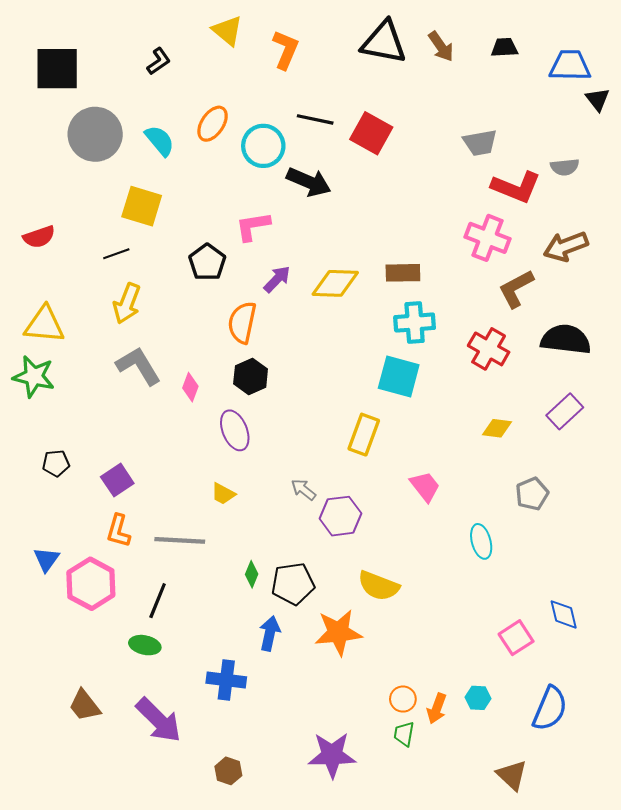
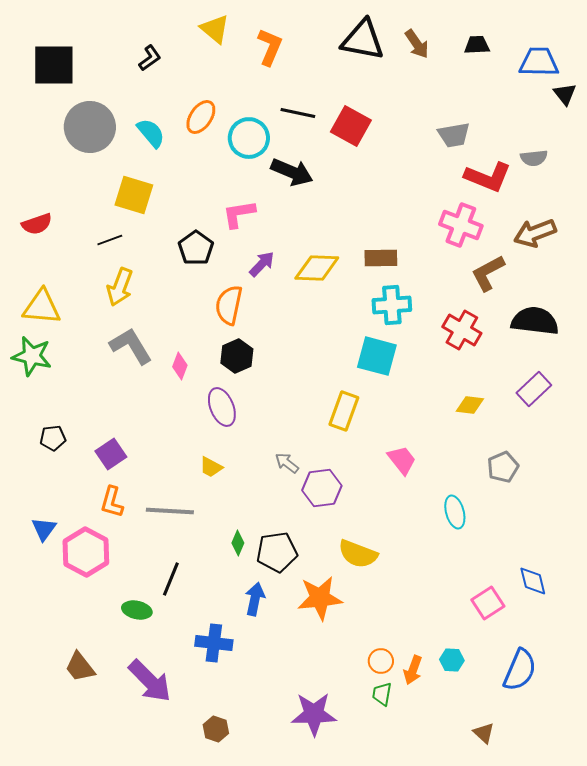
black line: (158, 601) -> (171, 579), moved
brown triangle: (512, 775) -> (484, 733), size x0.7

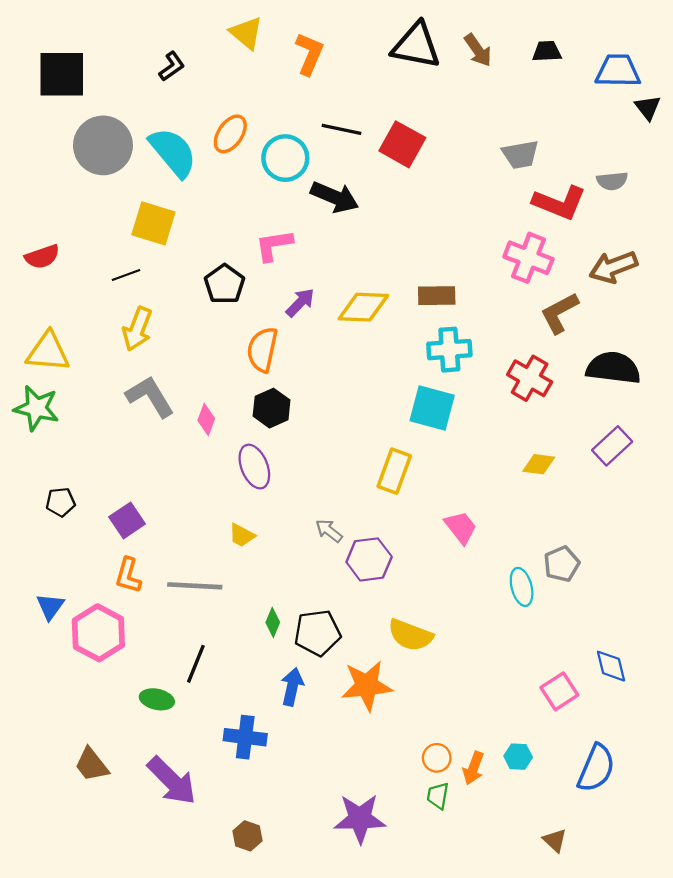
cyan semicircle: (151, 133) -> (173, 152), size x1.5
gray pentagon: (503, 467) -> (562, 564), moved

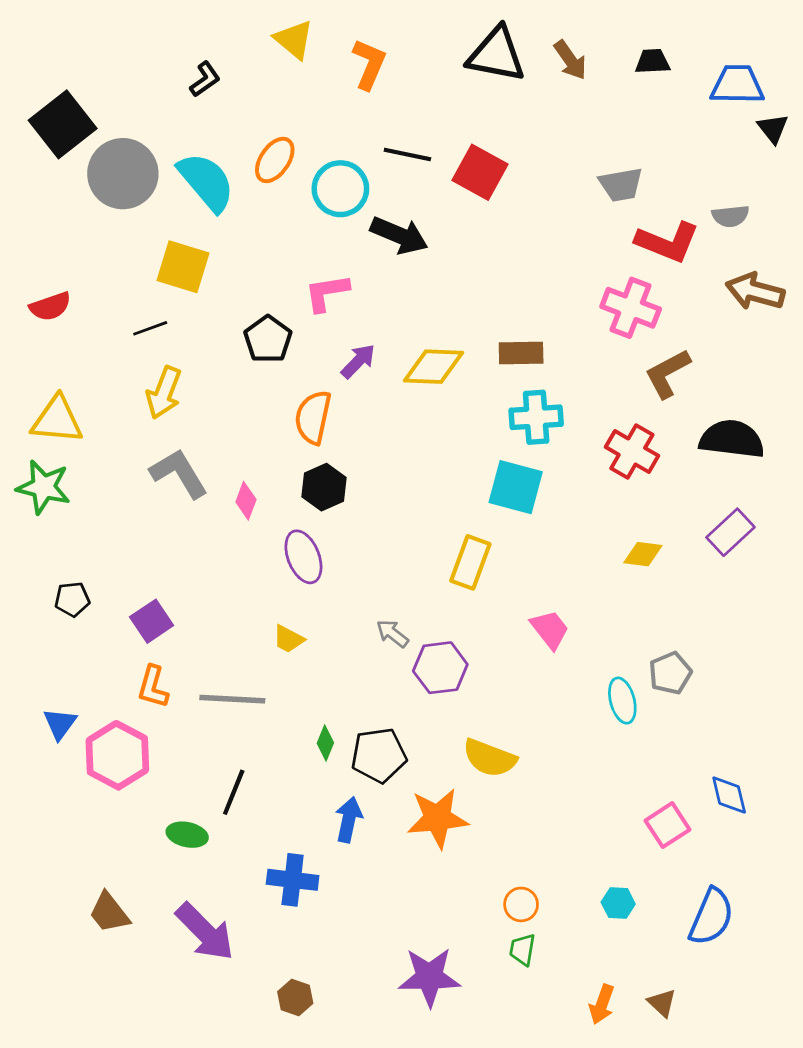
black square: (62, 74) -> (63, 124), moved, turned -38
brown arrow: (613, 267) -> (755, 291), moved, turned 36
orange arrow: (473, 768) -> (602, 1004), moved

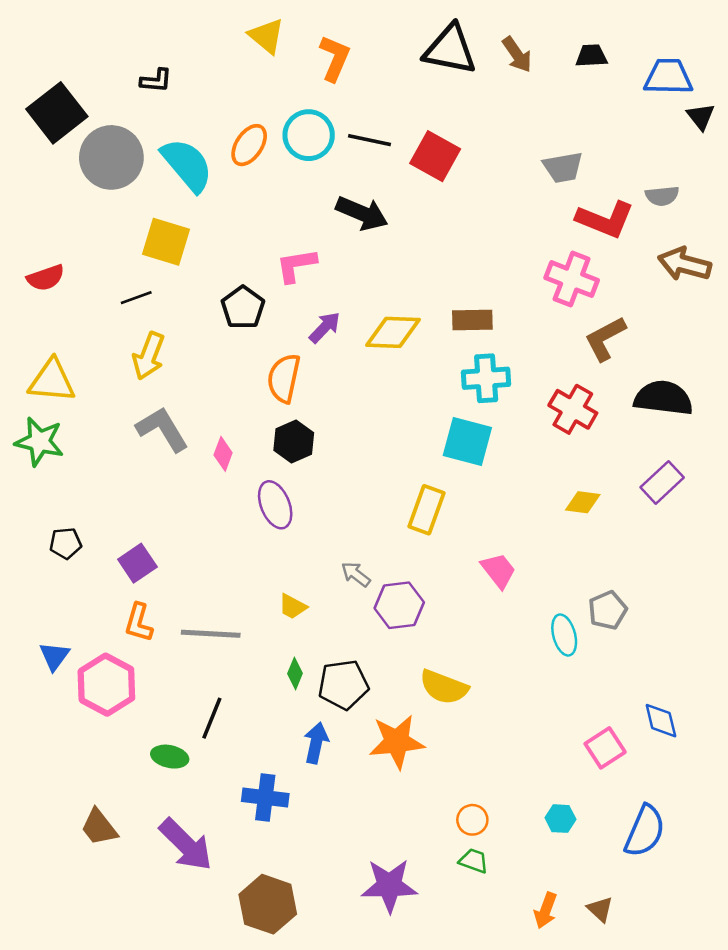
black L-shape: (205, 79) -> (156, 81), moved, turned 40
cyan circle: (340, 189) -> (309, 135), moved
yellow trapezoid: (288, 639) -> (293, 606), moved
green trapezoid: (522, 950) -> (474, 861), turned 100
brown hexagon: (295, 998) -> (268, 904), size x1.8

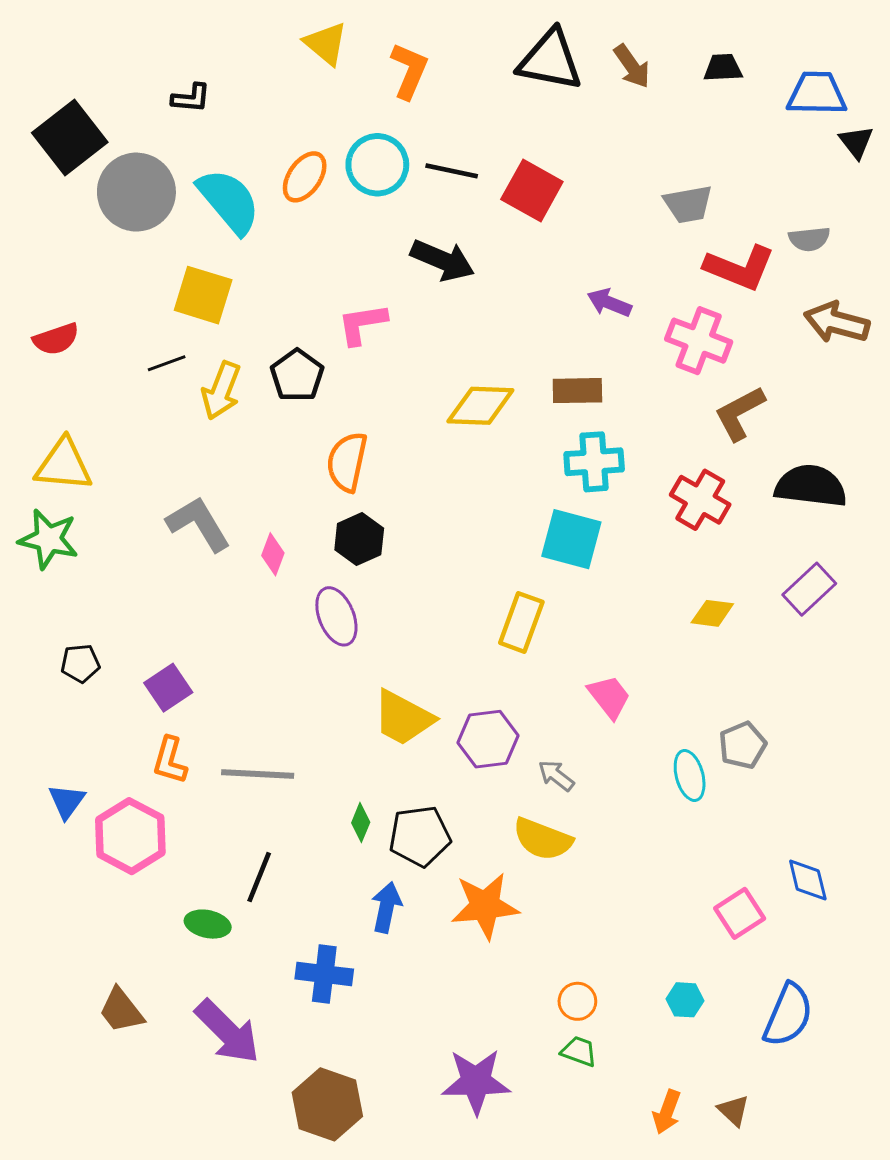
purple arrow: (325, 327) -> (609, 303), moved, turned -112
yellow arrow: (149, 356) -> (221, 391), moved
gray arrow: (356, 574) -> (556, 775), moved
yellow trapezoid: (293, 606) -> (403, 718), moved, size x1.8

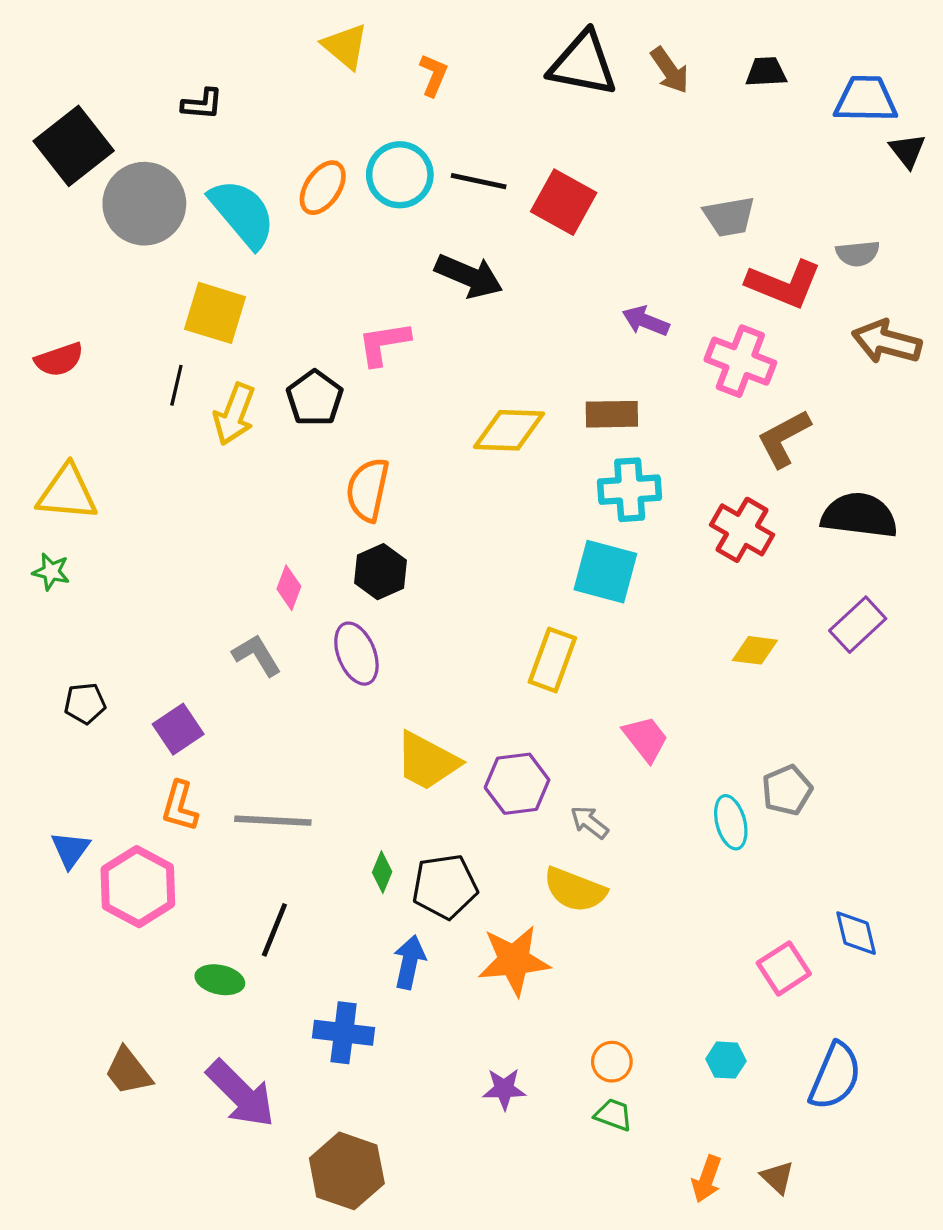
orange L-shape: (409, 71) -> (434, 75), size x0.7
black line: (167, 363) -> (176, 385), turned -57
gray L-shape: (199, 524) -> (257, 655), moved, size x0.7
green star: (48, 539) -> (51, 572), size x0.6
purple star: (476, 1082) -> (504, 1089), moved, size x0.6

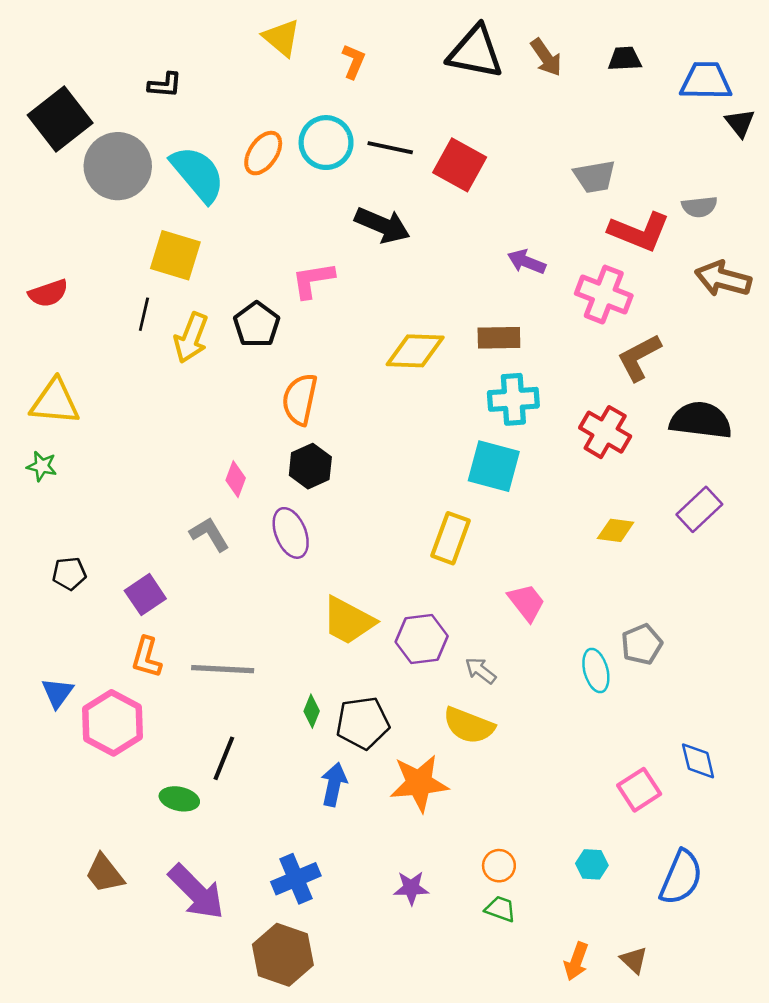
blue cross: (344, 1033) -> (296, 879), moved, turned -30

